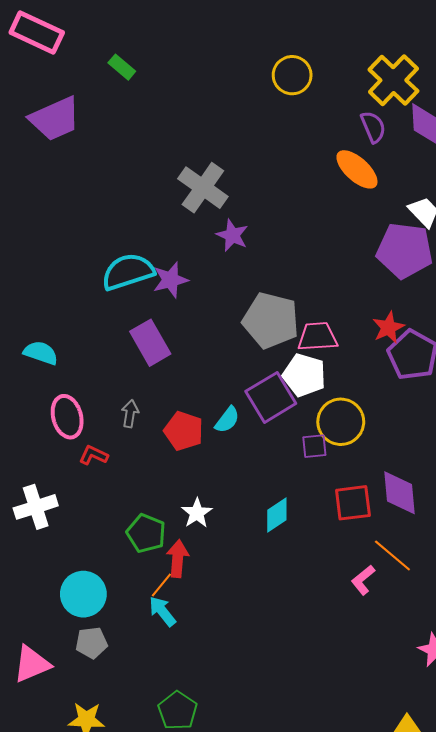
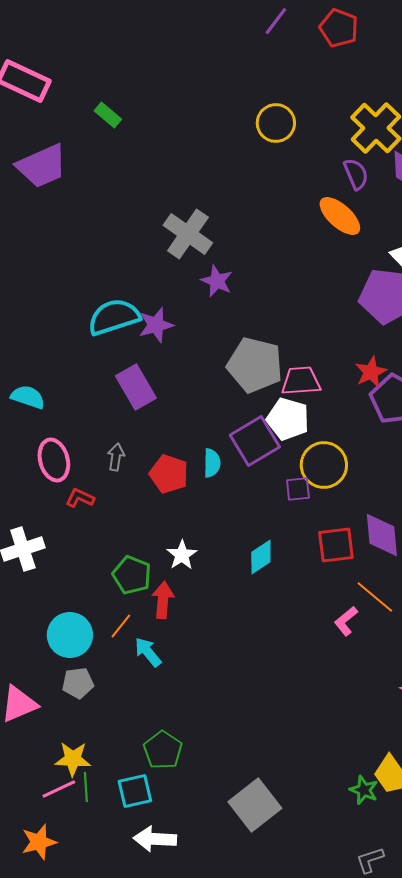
cyan semicircle: (227, 420) -> (212, 463), turned -36
orange line: (161, 585) -> (121, 626), moved

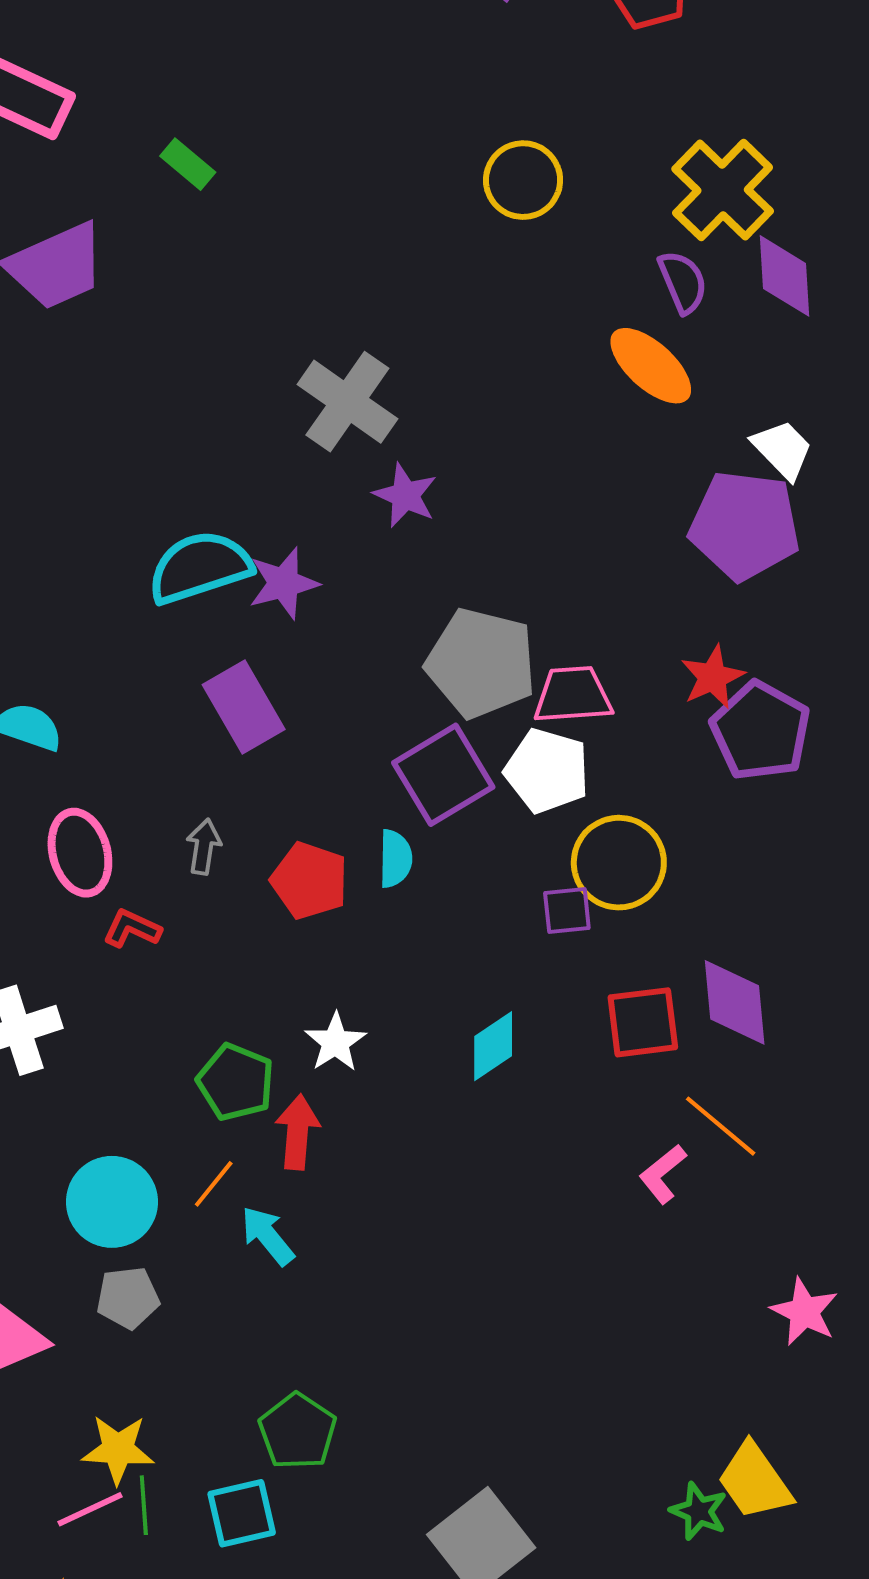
purple square: (255, 441) -> (443, 775), moved

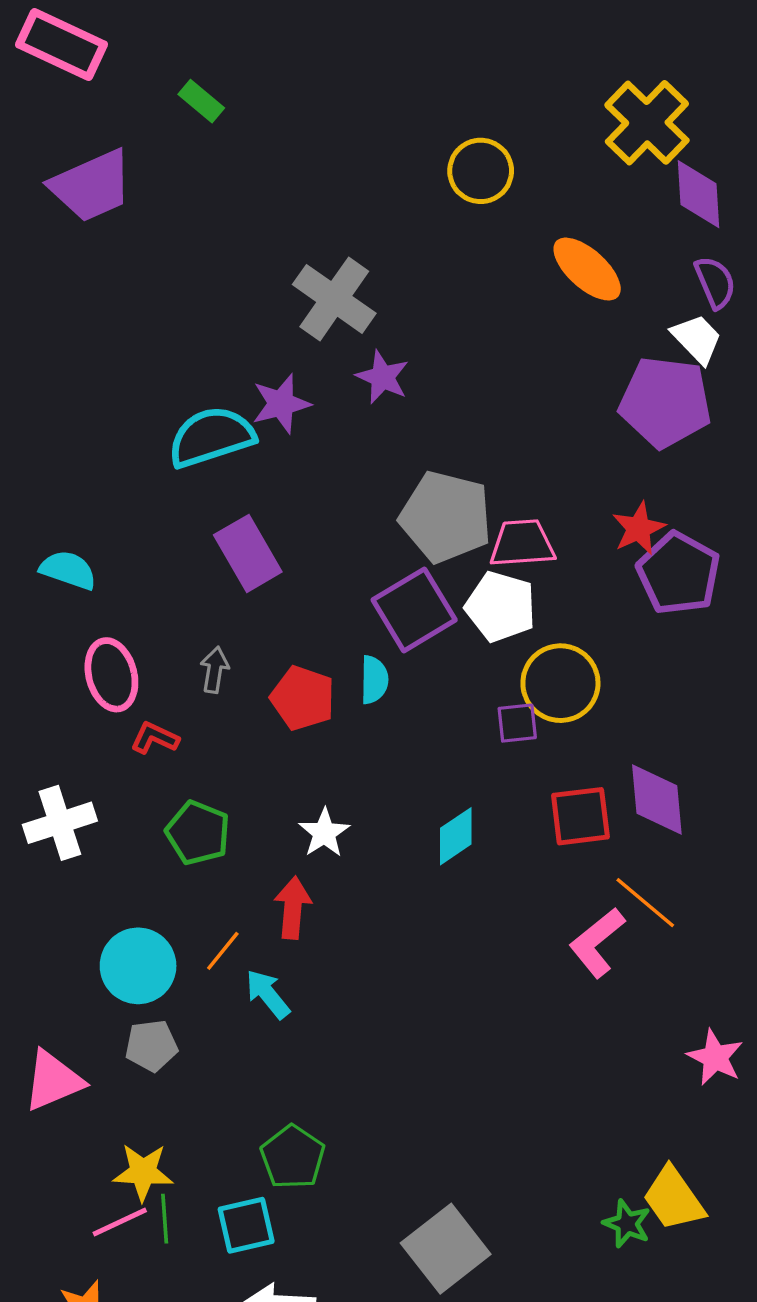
yellow circle: (523, 180) -> (481, 171), moved
purple semicircle: (683, 282) -> (715, 282), moved
purple star: (284, 583) -> (281, 404), moved
green pentagon: (236, 1082) -> (198, 833), moved
pink L-shape: (663, 1174) -> (597, 943), size x1.4

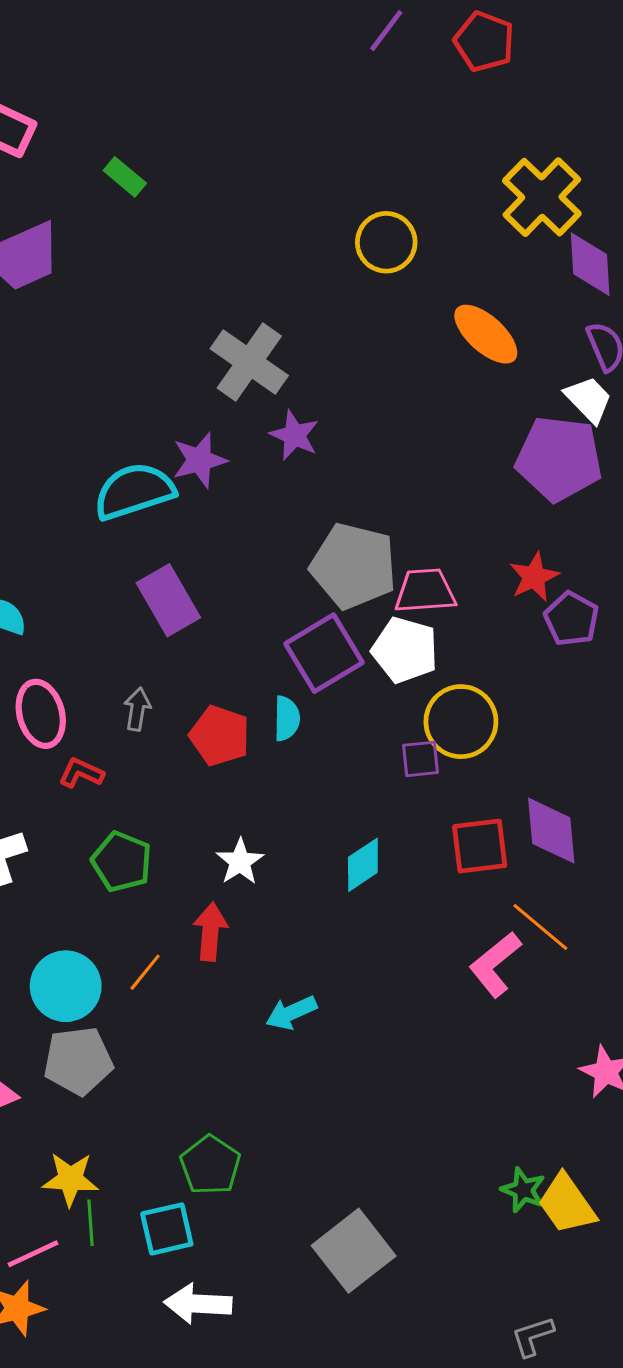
purple pentagon: (679, 573) -> (571, 619), size x0.7
cyan arrow: (268, 994) -> (291, 1013), moved, turned -75
gray pentagon: (151, 1046) -> (78, 1061), size x1.4
pink line: (120, 1222) -> (33, 1254), moved
green star: (627, 1224) -> (523, 1190), moved

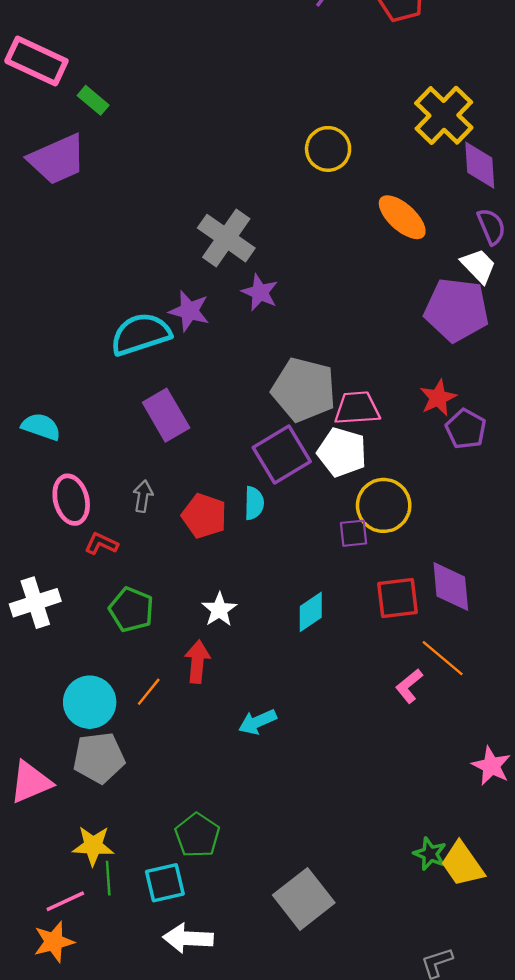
green rectangle: (125, 177) -> (93, 100), moved
purple star: (199, 460) -> (189, 311), turned 30
pink L-shape: (495, 964) -> (409, 686), size x0.7

